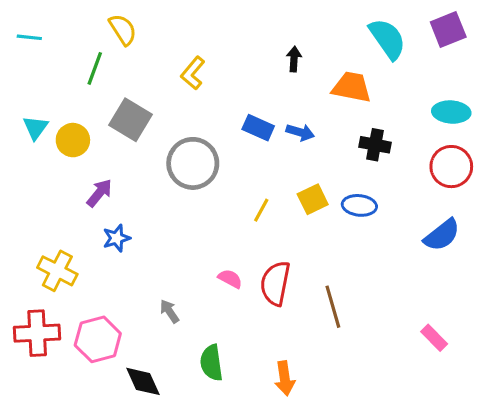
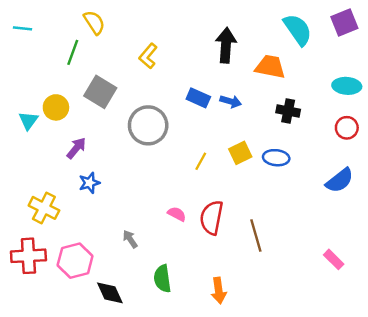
black arrow: (294, 59) -> (226, 45), size x1.8
cyan triangle: (36, 128) -> (28, 121), moved
red circle: (451, 167) -> (347, 128), size x0.7

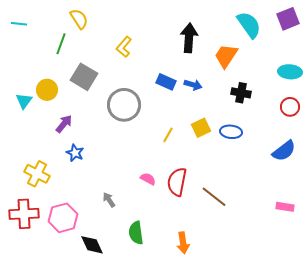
orange trapezoid: (270, 67) -> (226, 56), turned -68
blue star: (89, 183) -> (75, 153), turned -30
brown line: (256, 235) -> (214, 197), turned -36
pink rectangle: (334, 259) -> (285, 207), moved, turned -36

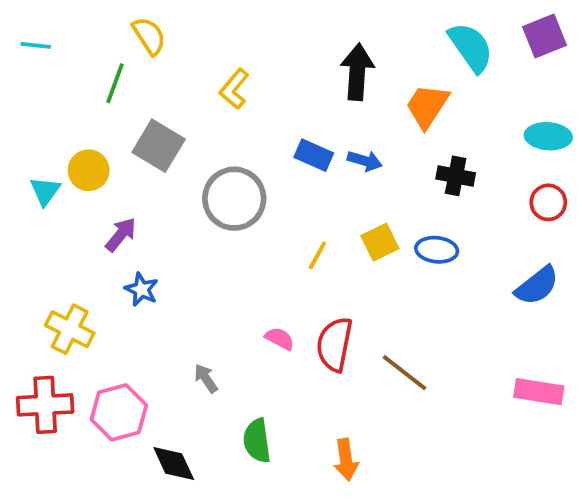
pink rectangle: (285, 207) -> (539, 392), size x1.4

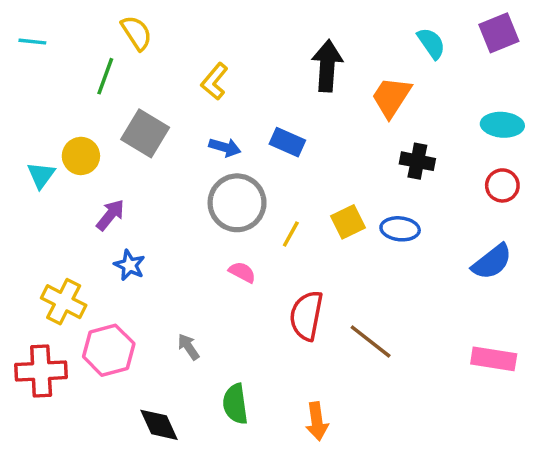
cyan semicircle: (471, 47) -> (431, 43), size x0.7
blue arrow: (365, 161) -> (225, 147), moved
gray circle: (234, 199) -> (237, 203), moved
pink semicircle: (280, 339) -> (242, 272), moved
pink hexagon: (119, 412) -> (109, 350), moved

